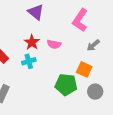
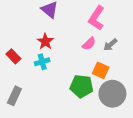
pink semicircle: (54, 44) -> (89, 44), moved, turned -56
gray circle: (95, 92) -> (112, 94), size x1.6

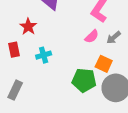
red star: (45, 42) -> (28, 27), moved
red rectangle: (13, 56) -> (14, 50), turned 32

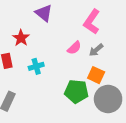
pink semicircle: (92, 36) -> (74, 48), moved
gray arrow: (114, 38) -> (96, 50), moved

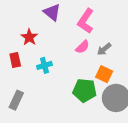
pink L-shape: (92, 22) -> (86, 21), moved

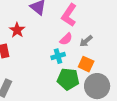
cyan cross: (44, 65) -> (58, 56), moved

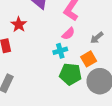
gray arrow: (86, 41) -> (97, 38), moved
orange square: (86, 64) -> (89, 59), turned 35

